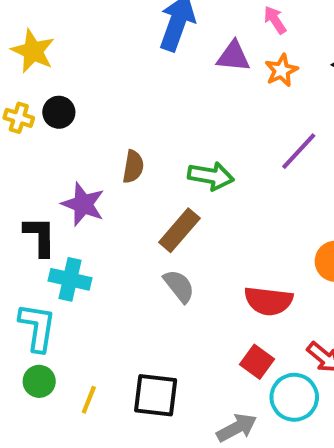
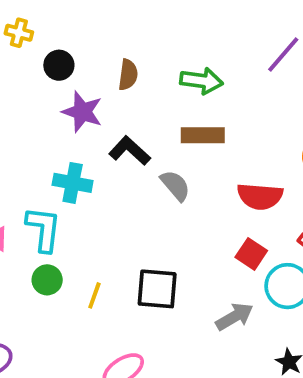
black circle: (59, 112) -> (59, 65), moved
brown rectangle: (179, 230) -> (203, 135), moved, turned 51
black L-shape: (40, 236) -> (130, 151), moved, turned -45

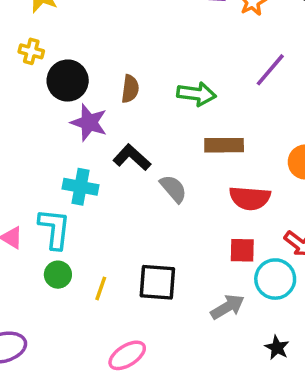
black circle: (59, 65) -> (68, 81), size x1.5
brown rectangle: (203, 135) -> (224, 145), moved
red square: (251, 254) -> (242, 250), turned -32

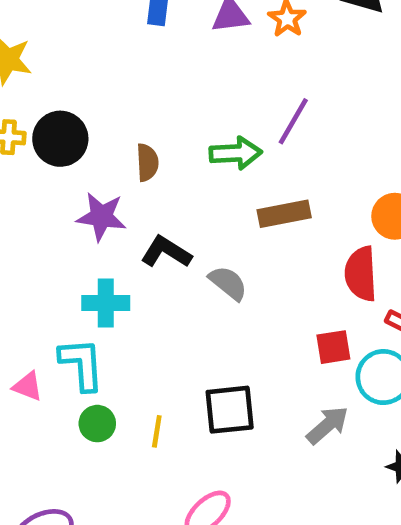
purple line: (270, 70) -> (293, 121), moved
black circle: (68, 81) -> (60, 139), moved
red semicircle: (250, 198) -> (361, 274), moved, turned 93

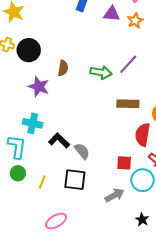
brown rectangle: (284, 214) -> (128, 104), moved
black L-shape: (166, 252) -> (59, 140), moved
gray semicircle: (228, 283) -> (82, 151), moved

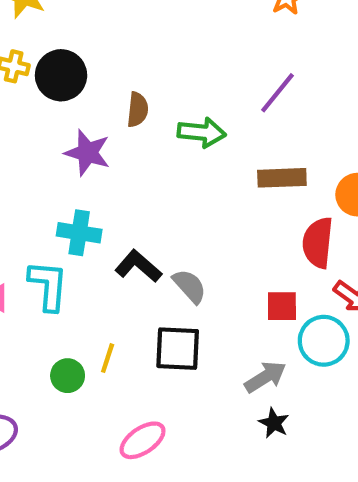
green arrow: (101, 72) -> (202, 132), moved
green circle: (18, 173) -> (68, 376), moved
black star: (142, 220) -> (274, 423), moved

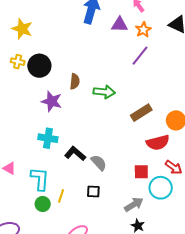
purple line: (278, 93) -> (140, 56), moved
brown rectangle: (282, 178) -> (141, 113), turned -30
red semicircle: (318, 243) -> (158, 143), turned -110
cyan L-shape: (48, 286) -> (40, 179), moved
black square: (178, 349) -> (93, 191), size x0.6

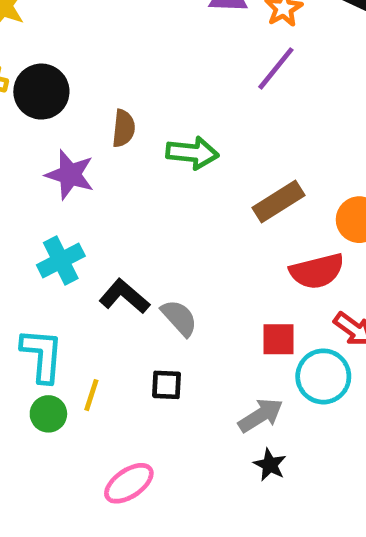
cyan cross: (48, 138) -> (61, 261), turned -36

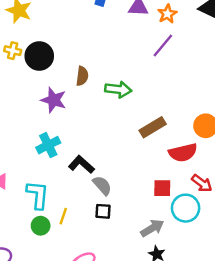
brown rectangle: (278, 202) -> (153, 127), moved
gray semicircle: (179, 318) -> (102, 185), moved

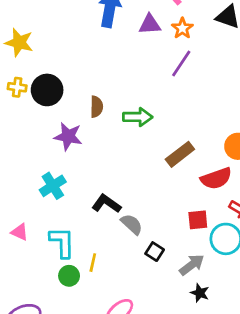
cyan cross: (48, 145) -> (53, 186), moved
black square: (103, 211) -> (155, 252), moved, turned 35

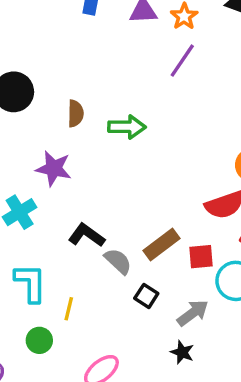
purple star: (68, 136) -> (54, 168), moved
brown rectangle: (180, 154) -> (162, 244), moved
green circle: (69, 276) -> (39, 340), moved
black star: (200, 293) -> (182, 352), moved

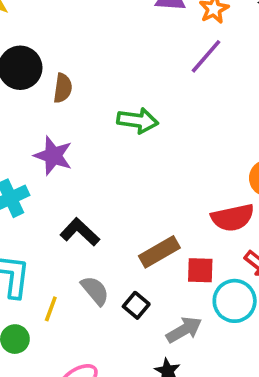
brown semicircle: (75, 113) -> (63, 88), moved
gray semicircle: (118, 261) -> (95, 291), moved

